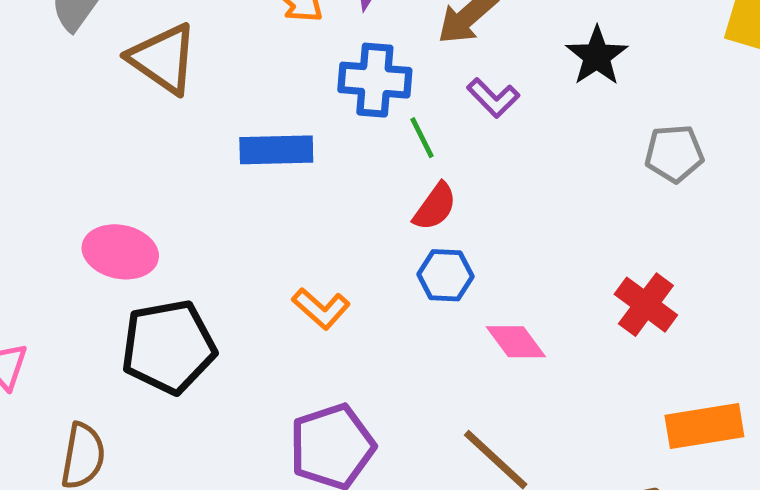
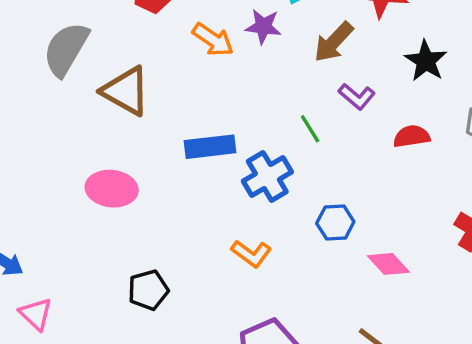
blue cross: (375, 80) -> (267, 177), moved, turned -30
red semicircle: (435, 207) -> (412, 136), moved, turned -129
pink ellipse: (120, 252) -> (112, 189), moved
black pentagon: (168, 347) -> (148, 290), size x0.6

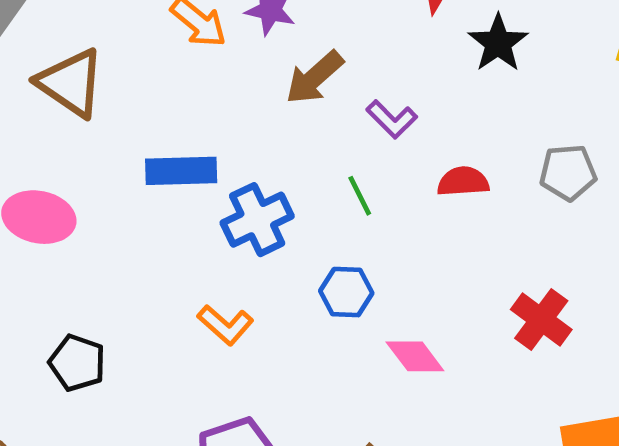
brown arrow: (334, 42) -> (314, 78), moved
black star: (426, 61) -> (498, 43), moved
green line: (310, 129) -> (360, 196), moved
black pentagon: (148, 290) -> (77, 363), turned 30

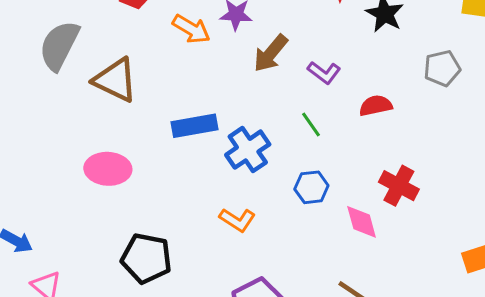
gray pentagon: (568, 172) -> (442, 68), moved
red cross: (541, 319) -> (399, 186), moved
pink diamond: (415, 356) -> (362, 222), turned 30
black pentagon: (77, 363) -> (146, 258), size x1.4

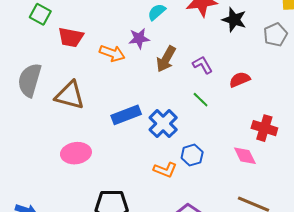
gray pentagon: (442, 68) -> (275, 35), moved
purple L-shape: (324, 73) -> (203, 65), turned -145
blue hexagon: (311, 187) -> (192, 155), moved

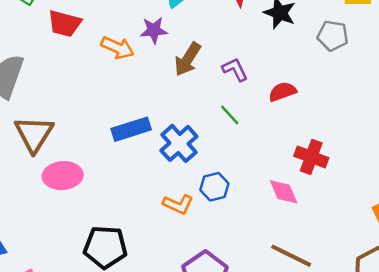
gray pentagon: (275, 35) -> (333, 36), turned 30
brown triangle: (70, 95) -> (34, 134), moved, turned 44

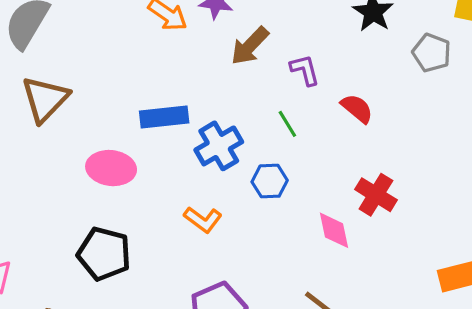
red semicircle: (282, 92) -> (357, 108), turned 48
pink ellipse: (63, 176) -> (111, 168), moved
blue hexagon: (214, 187) -> (270, 181), moved

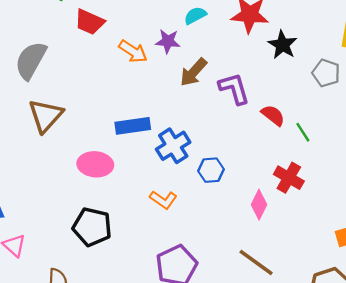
purple L-shape: (305, 70) -> (234, 88), size x1.4
green line: (287, 124) -> (303, 132), moved
pink diamond: (334, 230) -> (259, 205), turned 40

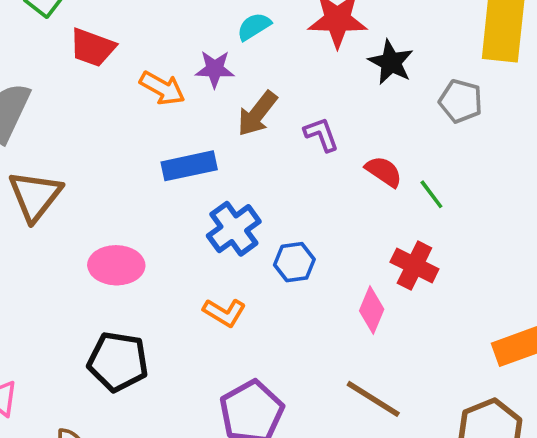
purple L-shape: (234, 88) -> (321, 134), size x0.7
blue rectangle: (133, 126) -> (189, 166), moved

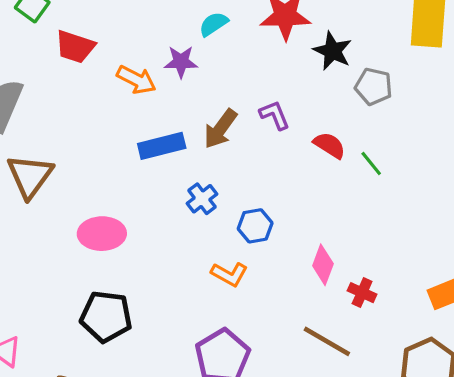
gray pentagon: (461, 101) -> (374, 87), moved
brown arrow: (257, 114) -> (220, 129), moved
blue cross: (234, 229) -> (202, 199), size x0.7
red cross: (414, 266) -> (362, 293), moved, size x0.7
orange L-shape: (224, 312) -> (229, 274), moved

